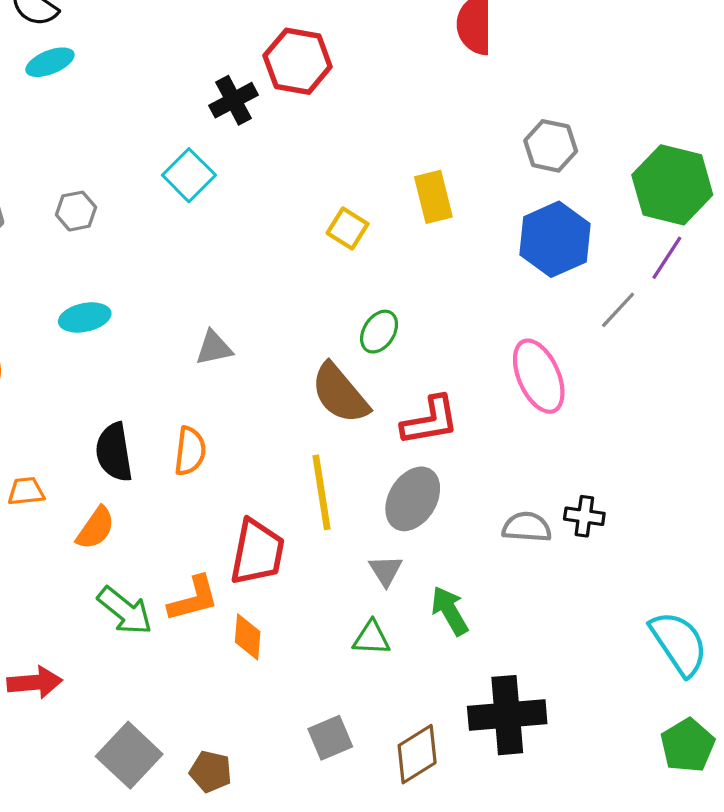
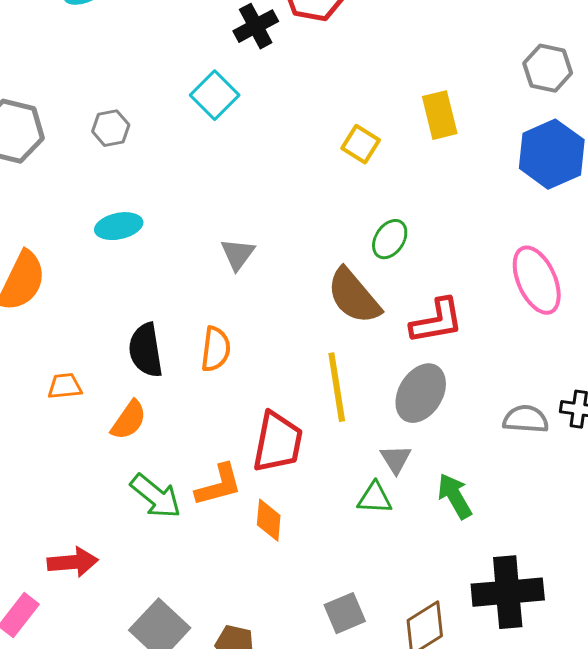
gray triangle: (214, 348) -> (238, 254), turned -42
green triangle: (371, 638) -> (375, 498), moved

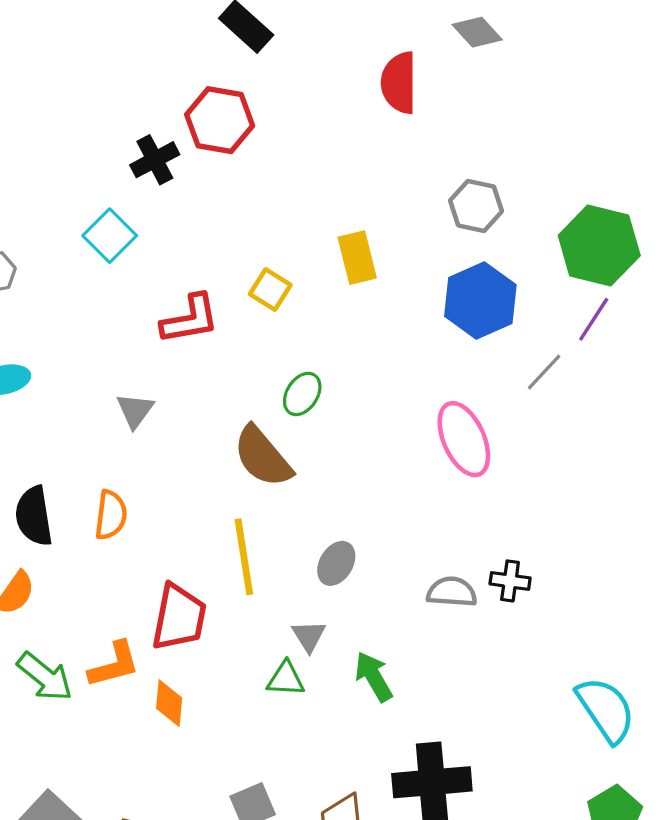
red L-shape: (437, 321) -> (190, 319), moved
gray ellipse: (421, 393) -> (336, 563), size x0.7

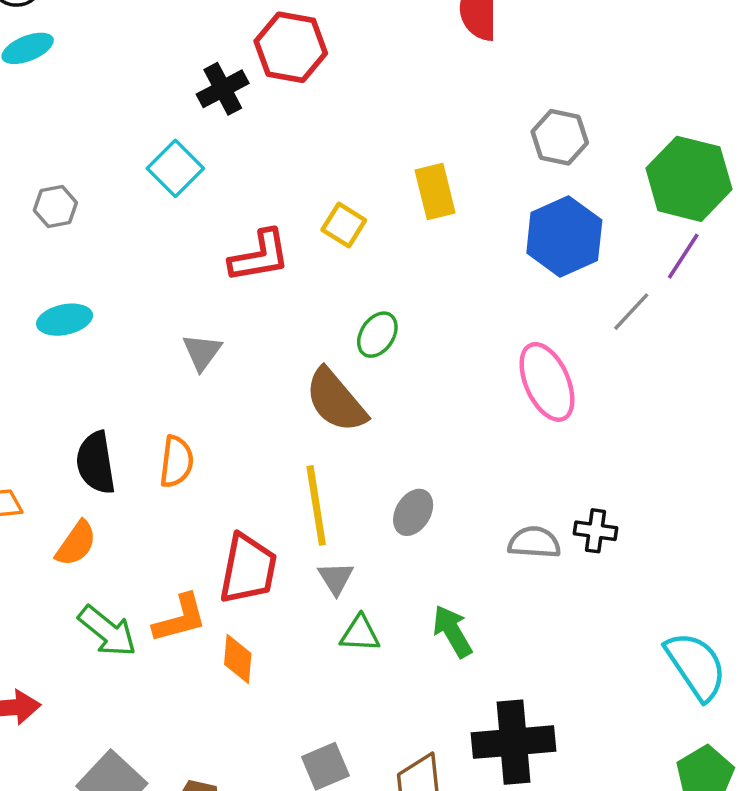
gray triangle: (309, 636) -> (336, 578), moved

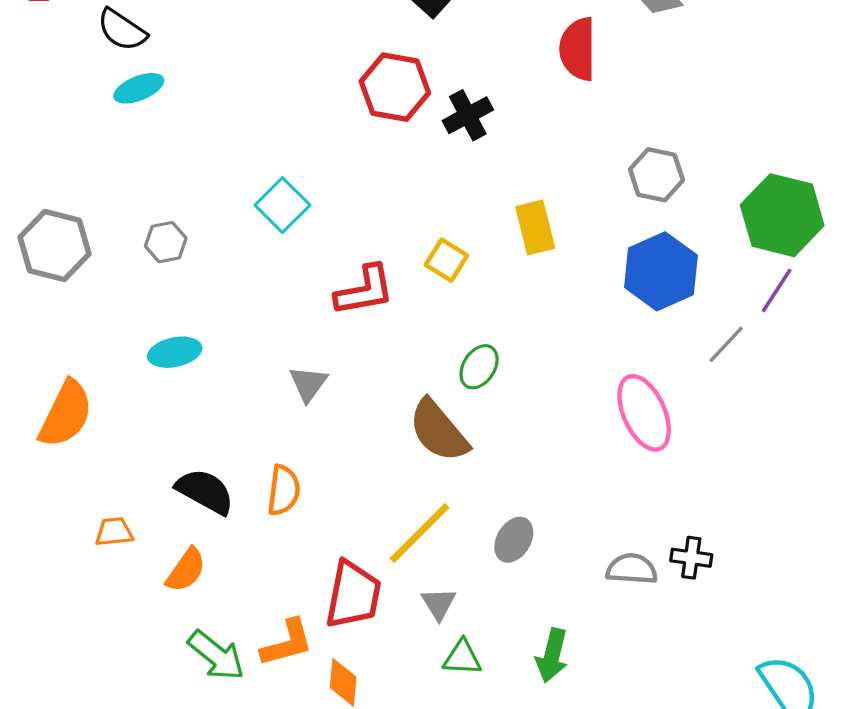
black cross: (223, 89) -> (468, 115), moved
black semicircle: (96, 463) -> (205, 491), turned 128
yellow line: (316, 505) -> (420, 533), turned 54
green arrow: (452, 631) -> (552, 655), turned -136

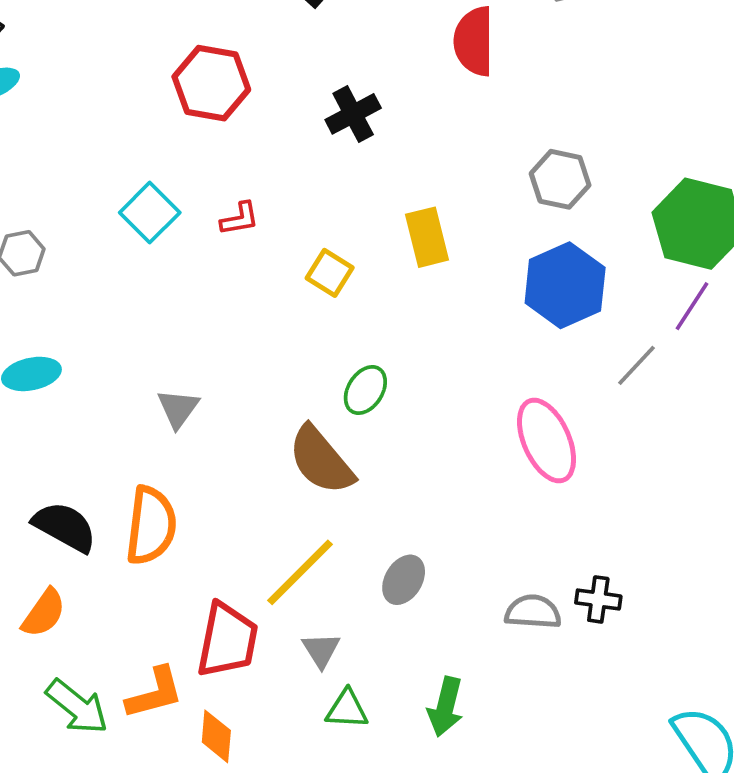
red hexagon: (395, 87) -> (211, 83), moved
red L-shape: (364, 290) -> (240, 219), moved, size x0.6
orange semicircle: (284, 490) -> (151, 526), size x1.4

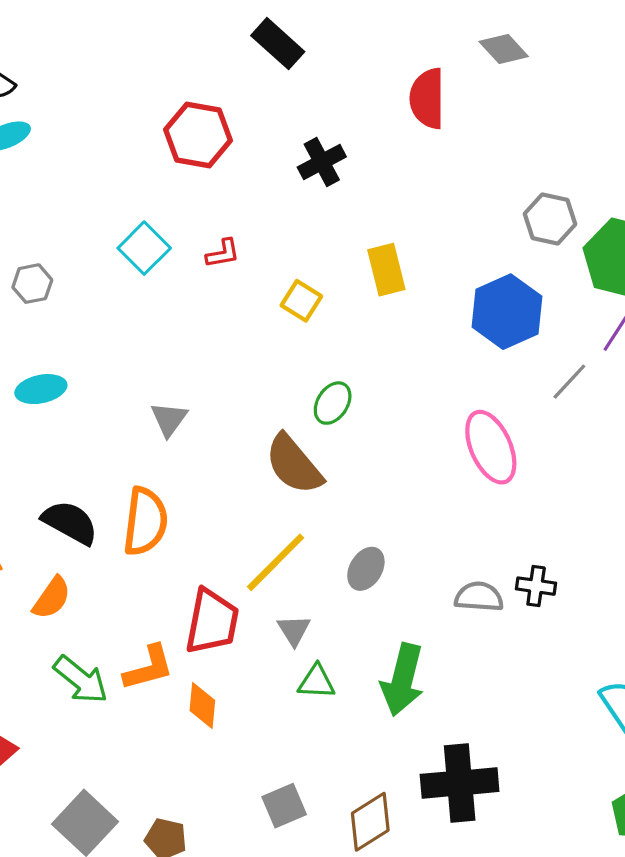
gray hexagon: (560, 179) -> (550, 219), moved
green arrow: (445, 707) -> (403, 680), size x1.4

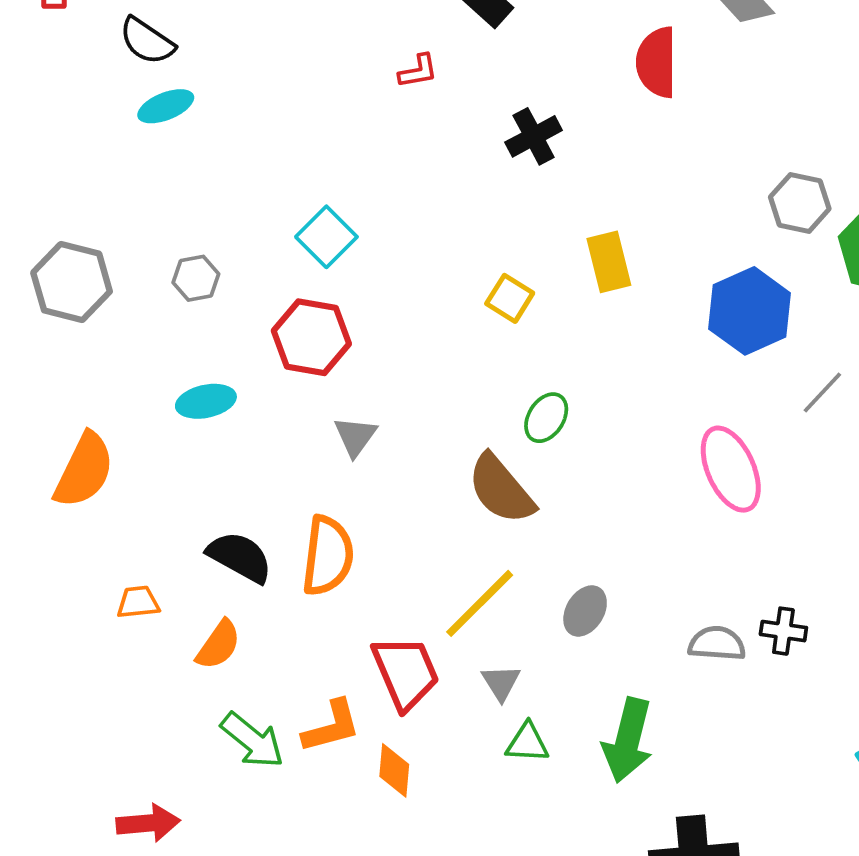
red hexagon: (198, 135) -> (311, 337), moved
red L-shape: (223, 253) -> (418, 71), moved
red trapezoid: (212, 622) -> (406, 672), turned -34

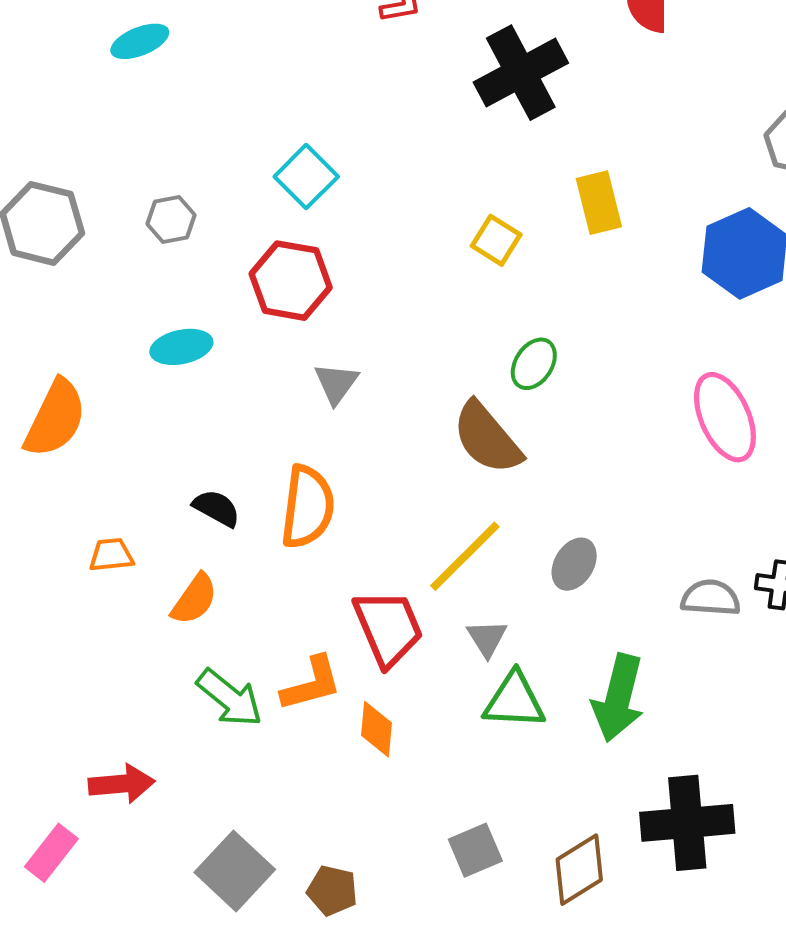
black cross: (534, 136) -> (521, 73), size x1.6
black semicircle: (240, 557) -> (217, 508), size x0.7
green triangle: (527, 743) -> (514, 701), size x1.4

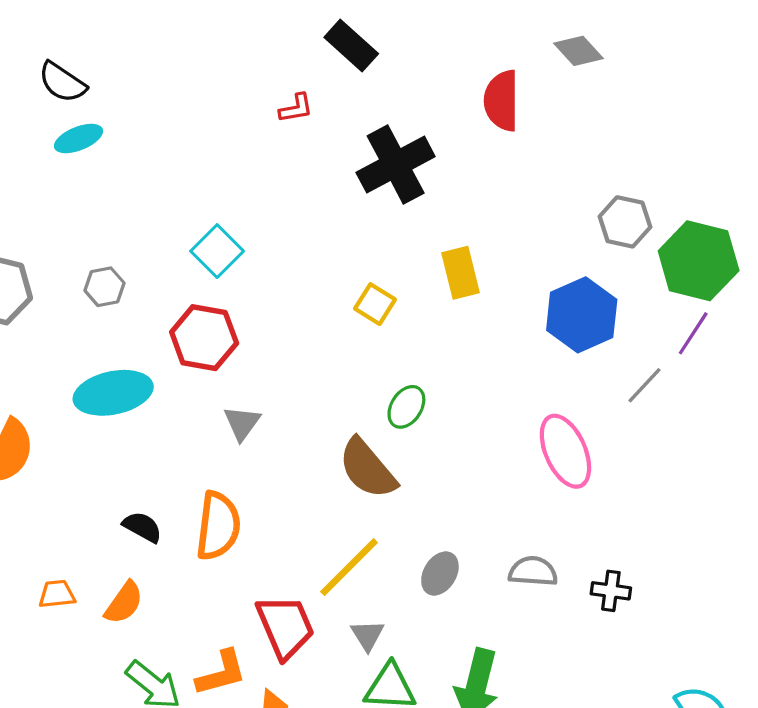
cyan ellipse: (181, 347) -> (113, 393), size x1.5
orange trapezoid: (111, 555) -> (57, 594), moved
gray semicircle: (711, 598) -> (533, 571), moved

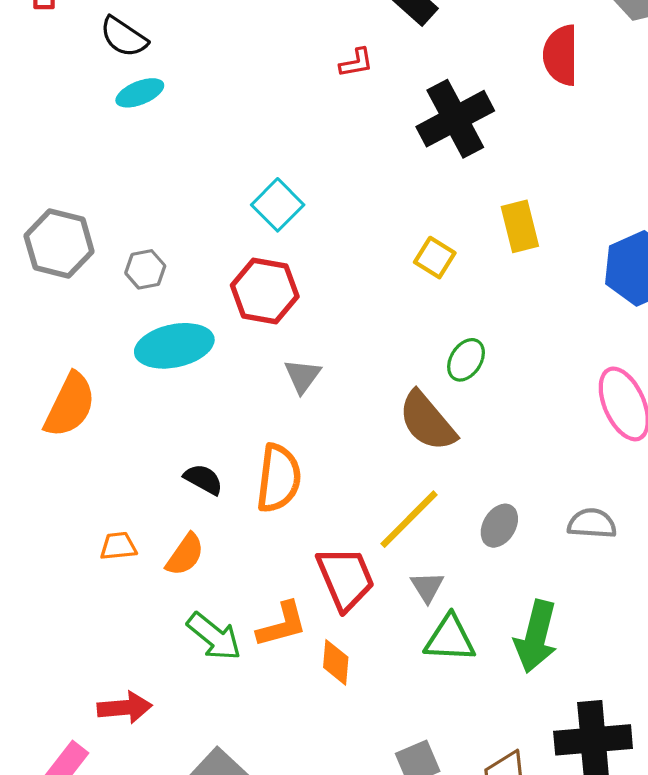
gray hexagon: (104, 287) -> (145, 269), moved

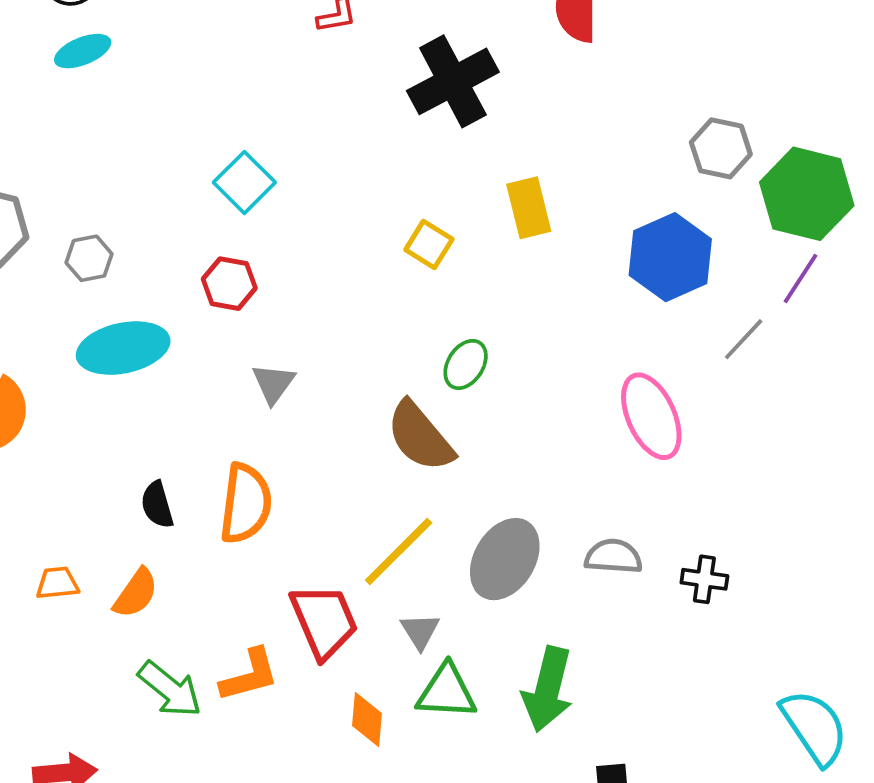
red hexagon: (265, 291) -> (229, 284), size x0.7
black semicircle: (203, 479) -> (157, 505), turned -135
gray ellipse: (499, 526) -> (505, 559), size x1.6
orange diamond: (336, 662) -> (367, 720), moved

